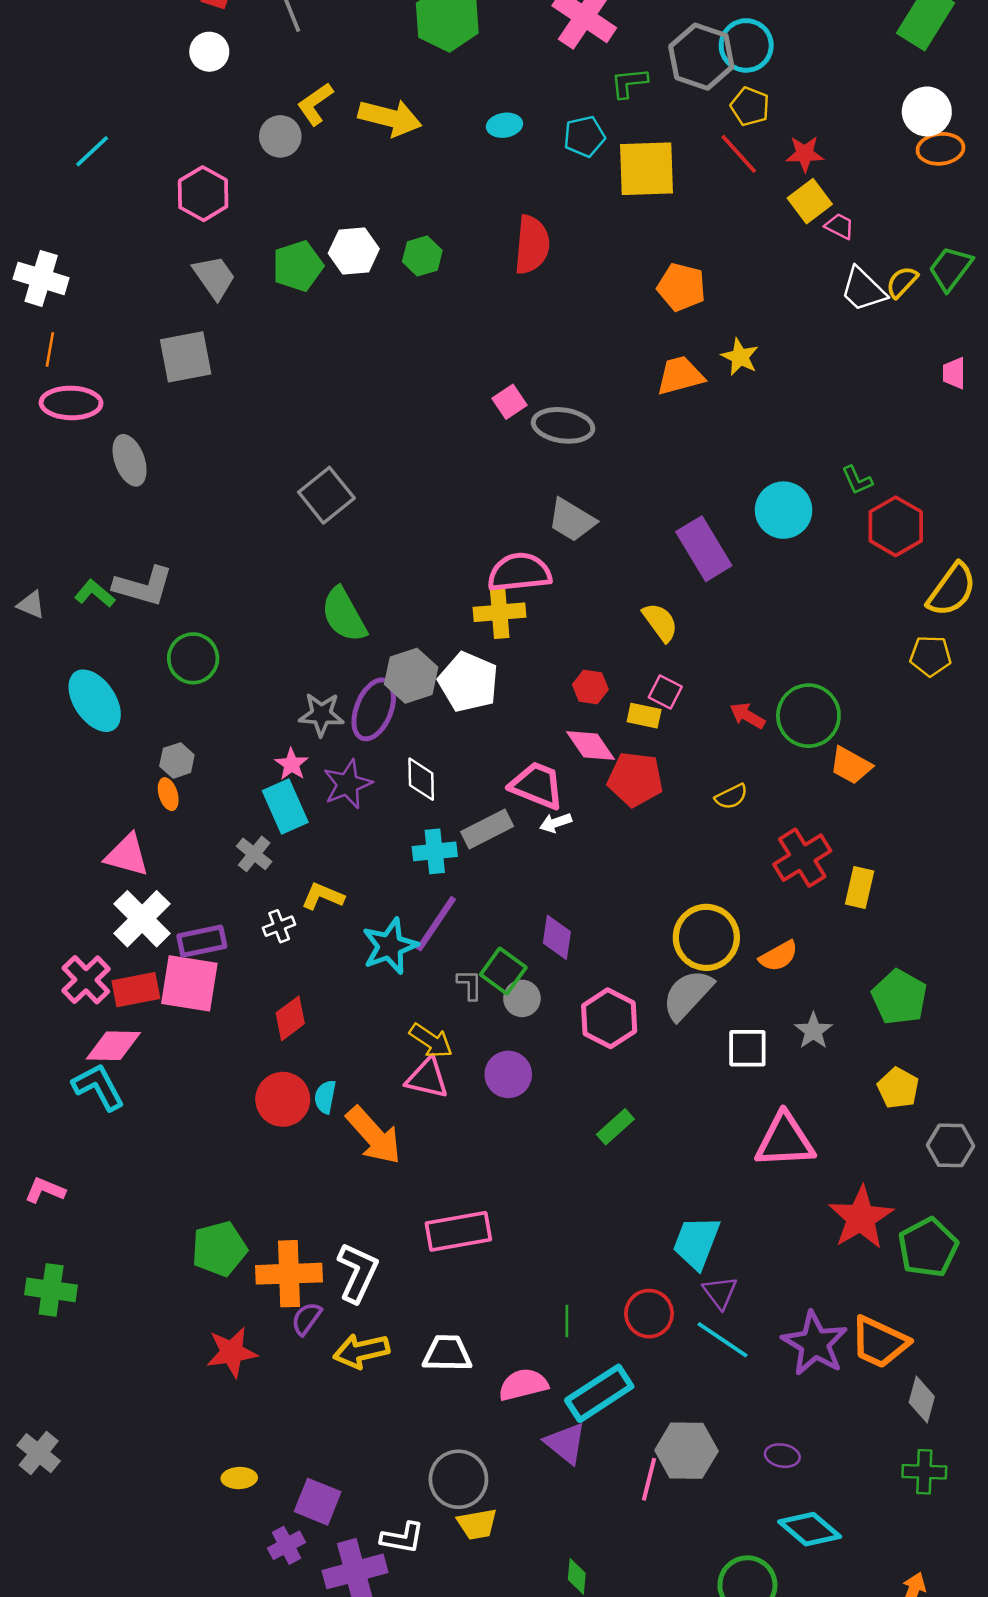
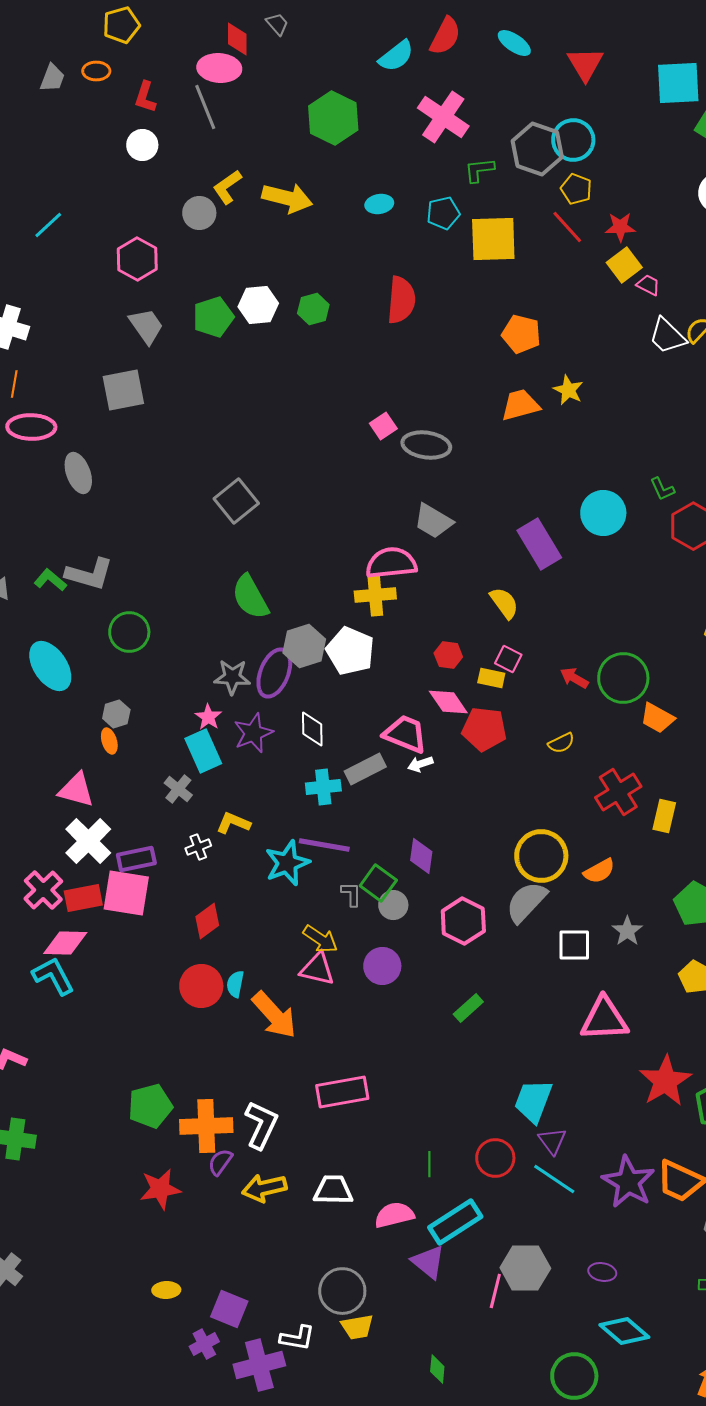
purple line: (436, 924) -> (324, 845), turned 66

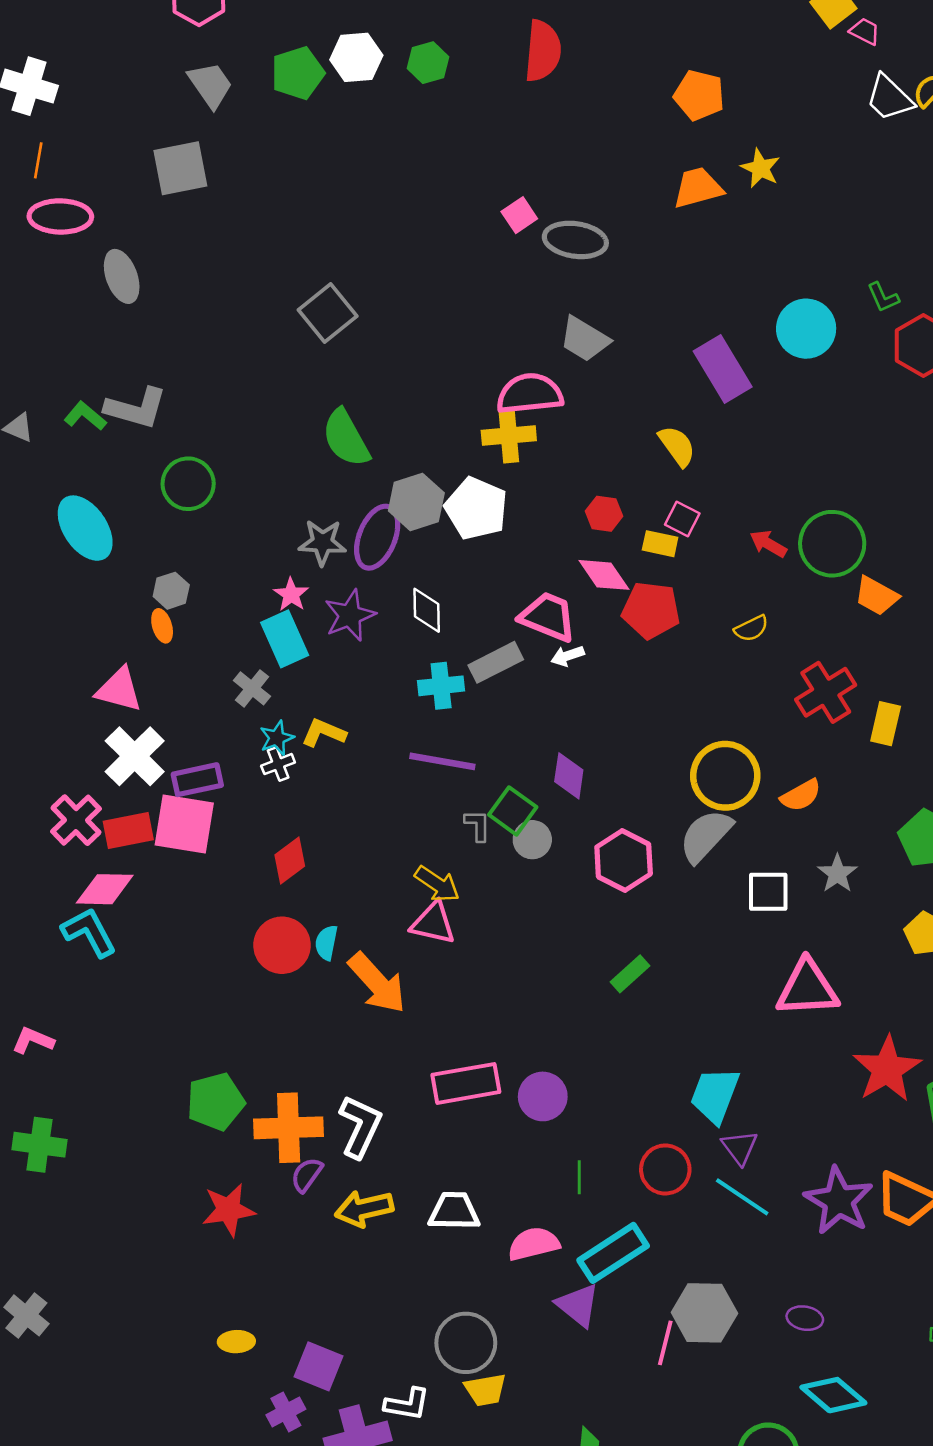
cyan star: (287, 863) -> (277, 738), moved, size x0.6
purple circle: (382, 966) -> (543, 1096), moved

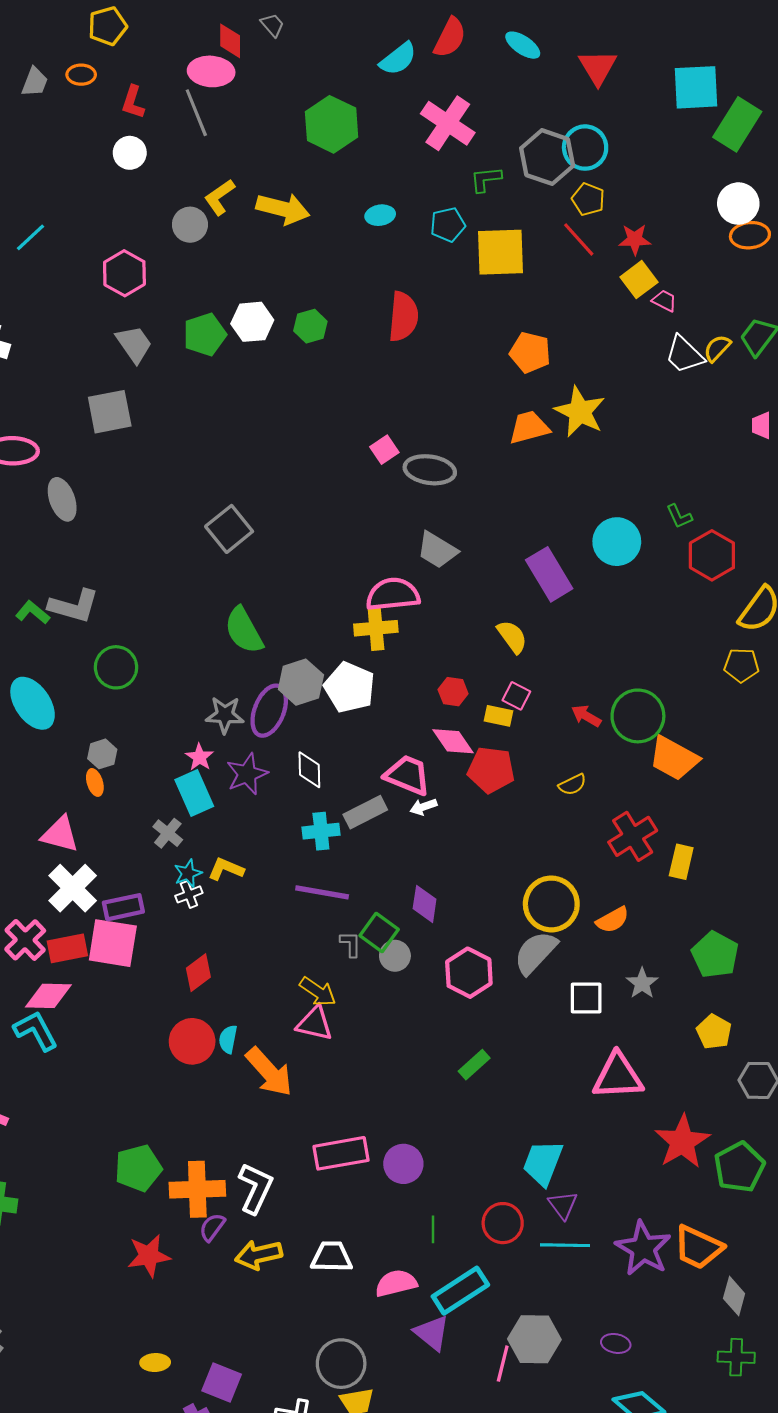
yellow star: (760, 168) -> (580, 412), size x1.6
orange trapezoid: (876, 596) -> (674, 758), size x1.4
cyan line: (742, 1197) -> (565, 1245), turned -33

